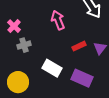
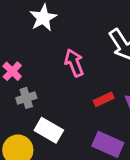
white rectangle: (52, 68) -> (49, 130), moved

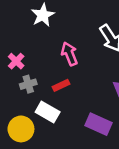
red rectangle: (104, 99) -> (61, 85), moved

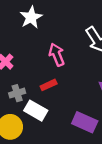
gray cross: (28, 84) -> (17, 93), moved

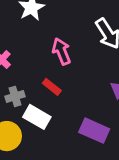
red rectangle: (49, 85) -> (52, 87), turned 63

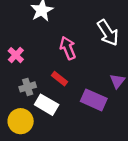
purple rectangle: (94, 131) -> (94, 100), moved

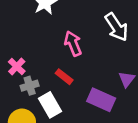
pink cross: (16, 55) -> (17, 67), moved
white rectangle: (47, 105) -> (50, 105), turned 30

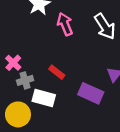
pink arrow: (73, 44) -> (65, 24), moved
white rectangle: (50, 105) -> (44, 98), turned -45

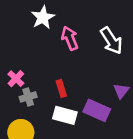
red rectangle: (57, 72) -> (61, 88), turned 35
white rectangle: (44, 98) -> (65, 115), moved

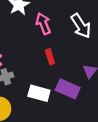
red rectangle: (61, 88) -> (50, 57), moved

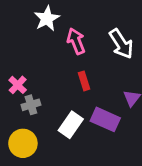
white rectangle: (39, 93) -> (71, 125), turned -70

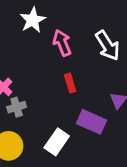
white rectangle: (71, 125) -> (57, 142), moved

